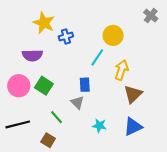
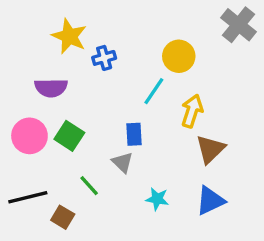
gray cross: (151, 16) -> (238, 25), size x1.5
brown square: (48, 140) -> (63, 217), moved

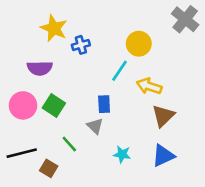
yellow arrow: (192, 111) -> (149, 86), turned -90

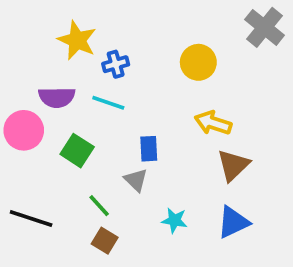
cyan line: (119, 71) -> (108, 103), moved, turned 75
pink circle: (23, 105) -> (24, 130), moved
black line: (22, 153) -> (31, 219), turned 32
brown square: (49, 168) -> (105, 241), moved

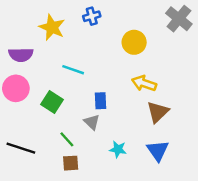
blue cross: (116, 64) -> (92, 16), moved
purple semicircle: (57, 97) -> (21, 55), moved
blue triangle: (233, 222) -> (158, 151), turned -40
brown square: (105, 241) -> (71, 163), turned -35

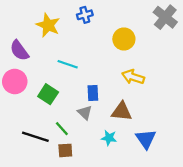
purple semicircle: (21, 55) -> (19, 50), turned 55
brown triangle: (158, 112) -> (122, 111), moved, turned 50
black line: (21, 148) -> (35, 137), moved

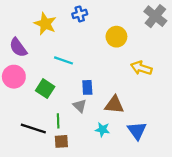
yellow arrow: (133, 77) -> (141, 68), moved
green line: (62, 129) -> (58, 121), turned 40

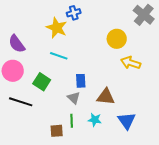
yellow star: (45, 24) -> (57, 28), moved
yellow circle: (116, 37) -> (117, 39), moved
green line: (58, 121) -> (72, 121), moved
black line: (33, 128) -> (21, 102), moved

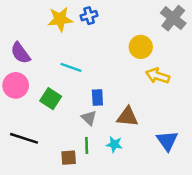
yellow star: (57, 28) -> (60, 19), moved, turned -30
black line: (21, 102) -> (24, 138), moved
blue triangle: (127, 121) -> (167, 141), moved

